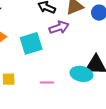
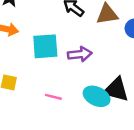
purple arrow: (59, 27) -> (80, 54), moved

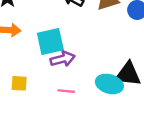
purple arrow: (80, 54) -> (63, 59), moved

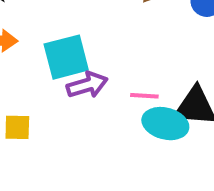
pink line: (66, 91) -> (144, 96), moved

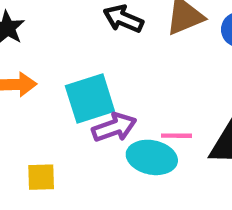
cyan ellipse: (165, 124) -> (152, 157), moved

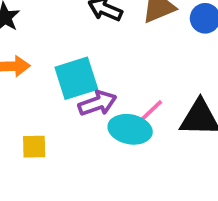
pink line: (177, 136) -> (151, 110), turned -44

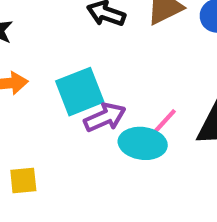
yellow square: (34, 147) -> (23, 181), moved

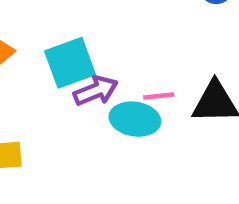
pink line: (165, 121) -> (159, 96), turned 40

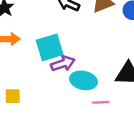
pink line: (159, 96) -> (101, 102), moved

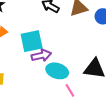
pink line: (101, 102) -> (70, 90), turned 56

